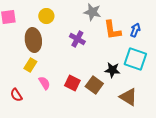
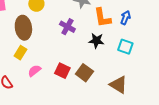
cyan square: (135, 59) -> (125, 47), size x0.7
black star: (112, 70) -> (96, 41), moved
pink semicircle: (44, 83) -> (34, 71), turned -96

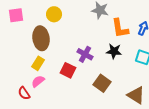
purple cross: (67, 27) -> (85, 54), moved
pink semicircle: (34, 71) -> (38, 81), moved
red square: (62, 71) -> (68, 70), moved

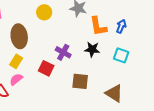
yellow circle: (54, 14) -> (44, 12), moved
brown square: (102, 83) -> (80, 81), turned -30

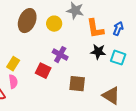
yellow circle: (44, 12) -> (54, 24), moved
brown ellipse: (19, 36) -> (27, 21), moved, turned 30
black star: (92, 49) -> (98, 52), moved
pink semicircle: (16, 79) -> (13, 82), turned 120

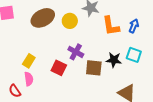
brown ellipse: (27, 21) -> (43, 18), turned 40
black star: (98, 52) -> (114, 60), moved
brown square: (77, 84) -> (94, 68), moved

